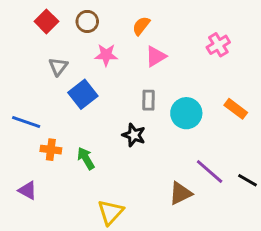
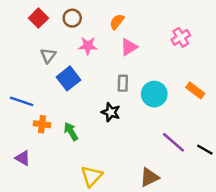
brown triangle: (180, 193) -> (149, 177), moved

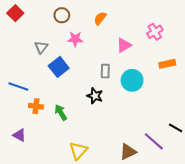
red square: (38, 18) -> (15, 13), moved
pink triangle: (129, 47) -> (124, 45), moved
orange rectangle: (195, 90) -> (167, 64), moved, turned -49
purple line: (174, 142) -> (154, 141), moved

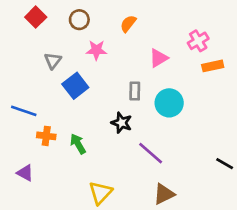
red square: (15, 13) -> (36, 17), moved
orange rectangle: (167, 64) -> (213, 66), moved
purple line: (154, 141) -> (151, 153), moved

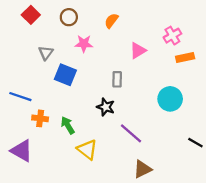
blue square: (75, 86) -> (65, 75), turned -30
cyan circle: (169, 103) -> (170, 99), moved
purple triangle: (25, 173) -> (22, 151), size x1.5
yellow triangle: (100, 193) -> (87, 150), moved, turned -35

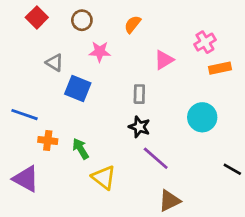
gray triangle: (46, 53) -> (55, 63), turned -35
black star: (106, 107) -> (139, 127), moved

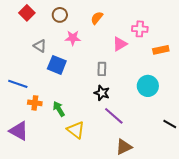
pink cross: (205, 42) -> (140, 29), moved, turned 35

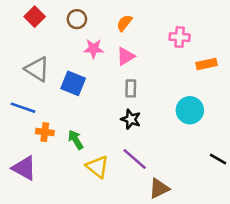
pink triangle: (120, 44) -> (126, 56), moved
gray triangle: (40, 46) -> (37, 69), moved, size x1.5
purple line: (114, 116) -> (135, 159), moved

